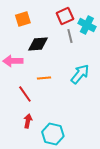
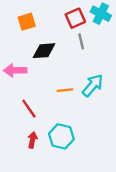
cyan cross: (87, 25) -> (101, 14), moved
orange line: (44, 78) -> (65, 90), moved
cyan hexagon: (53, 134) -> (61, 136), moved

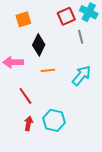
gray line: (81, 41) -> (81, 37), moved
black diamond: (44, 51) -> (39, 45), turned -60
orange line: (65, 90) -> (48, 70), moved

